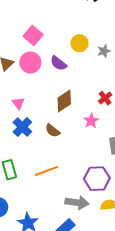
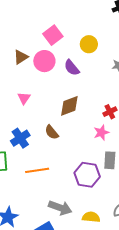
yellow circle: (79, 43) -> (89, 44), moved
pink star: (91, 121) -> (101, 133), moved
blue cross: (22, 127) -> (20, 138), moved
purple hexagon: (97, 179) -> (87, 175), moved

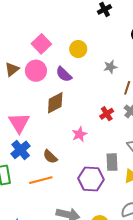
pink triangle: (24, 98) -> (19, 123), moved, size x1.6
brown diamond: (69, 106) -> (55, 103), moved
brown semicircle: (52, 132) -> (50, 157), moved
pink star: (101, 133) -> (79, 134), moved

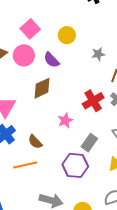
red cross: (107, 114) -> (93, 101), size x1.5
gray rectangle: (112, 162) -> (89, 143), moved, turned 36

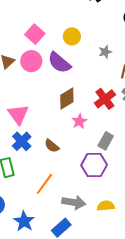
purple semicircle: (52, 60) -> (59, 63), size x1.4
brown diamond: (42, 88) -> (67, 99), moved
orange line: (25, 165) -> (44, 184), moved, turned -35

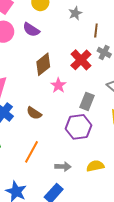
purple semicircle: (59, 63) -> (31, 30), size x0.7
gray arrow: (74, 202) -> (63, 167), size x0.7

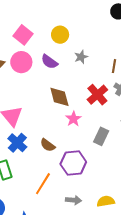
gray star: (75, 13) -> (81, 57), moved
brown diamond: (43, 64) -> (59, 97), turned -70
purple hexagon: (79, 127) -> (73, 163), moved

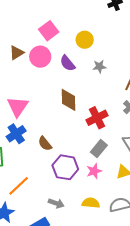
red cross: (97, 95) -> (97, 118), moved
pink star: (73, 119) -> (94, 171), moved
orange line: (43, 184) -> (19, 186), moved
yellow semicircle: (106, 201) -> (91, 203), moved

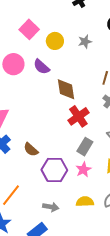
pink square: (49, 31) -> (29, 29), moved
gray star: (99, 67) -> (85, 42), moved
brown diamond: (68, 100) -> (66, 89), moved

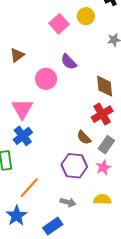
yellow circle: (55, 41) -> (86, 16), moved
pink circle: (13, 64) -> (46, 79), moved
brown diamond: (66, 89) -> (105, 86), moved
brown semicircle: (31, 150) -> (84, 137), moved

